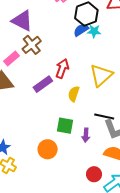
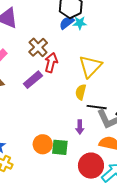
brown cross: (32, 45) -> (38, 47), moved
yellow semicircle: (74, 94) -> (81, 92), moved
green square: (65, 126) -> (60, 147), moved
red circle: (94, 174) -> (91, 166), size x1.6

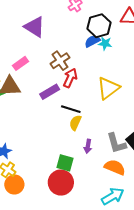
yellow semicircle: (81, 92) -> (75, 123), moved
black line: (97, 107) -> (71, 109), moved
orange circle: (43, 144) -> (14, 184), moved
red circle: (91, 166) -> (61, 183), moved

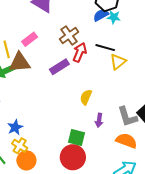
yellow triangle: (108, 88) -> (118, 62), size x0.7
black line: (71, 109) -> (105, 48), moved

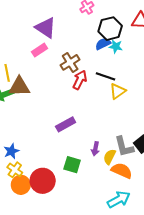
pink rectangle: (30, 39) -> (39, 50), moved
purple rectangle: (59, 67) -> (66, 124), moved
yellow semicircle: (86, 97) -> (109, 157), moved
red circle: (73, 157) -> (43, 181), moved

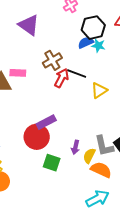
pink rectangle: (39, 50) -> (18, 73), moved, turned 35
black line: (105, 76) -> (77, 73), moved
red circle: (43, 181) -> (37, 137), moved

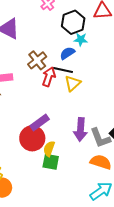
blue semicircle: (86, 43) -> (67, 53), moved
yellow triangle: (99, 90) -> (73, 83), moved
purple arrow: (75, 147) -> (81, 129), moved, size x1.6
yellow semicircle: (89, 156) -> (49, 149), moved

